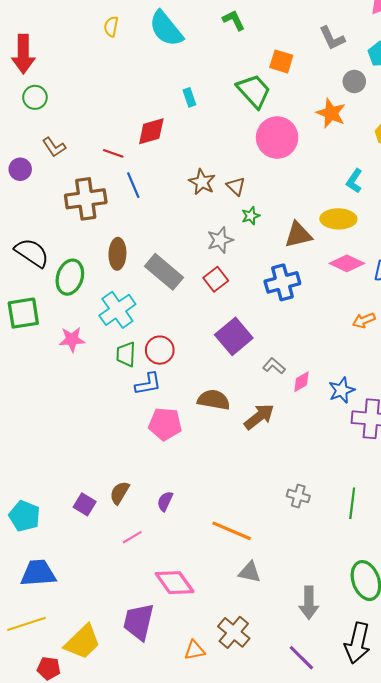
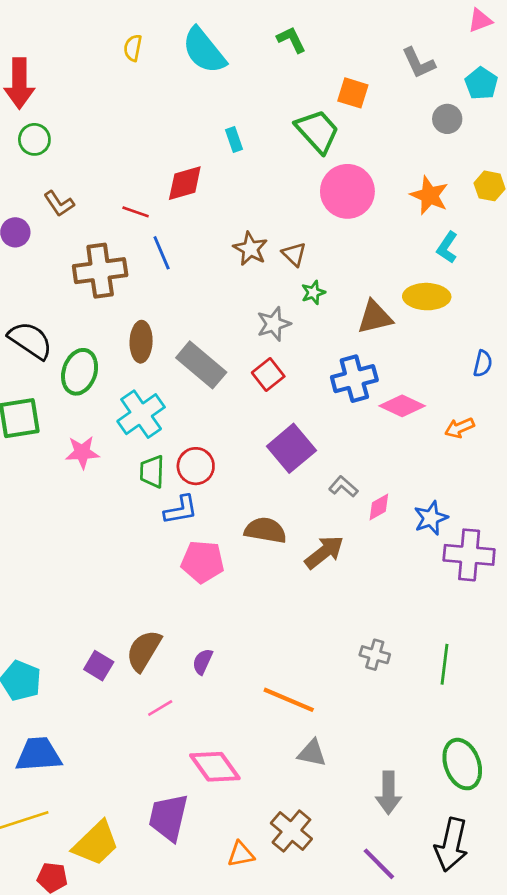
orange star: (331, 113) -> (429, 195), moved
pink diamond: (347, 263) -> (402, 406), moved
brown semicircle: (120, 493) -> (144, 651), size x1.4

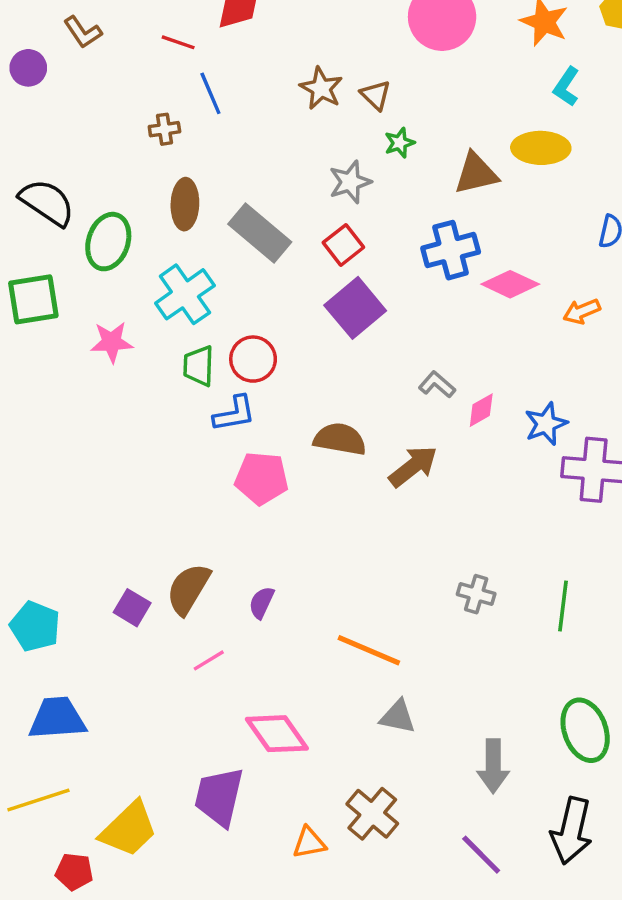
brown cross: (100, 271) -> (164, 129), moved, size x0.5
purple square: (291, 448) -> (355, 308), moved

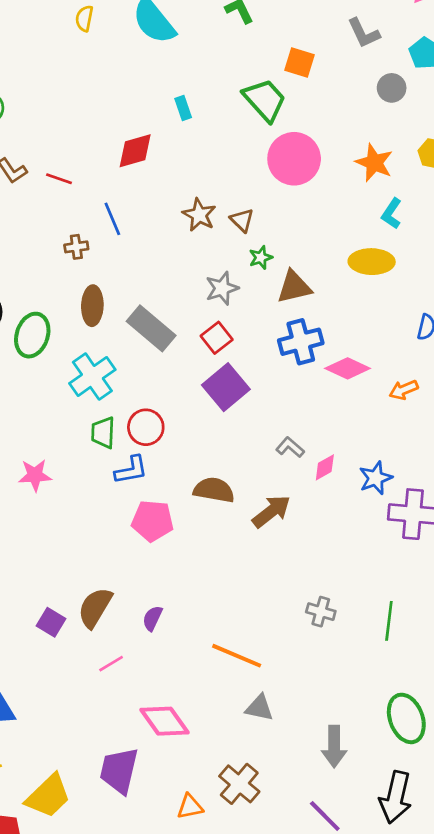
red line: (178, 42) -> (59, 179), moved
brown triangle: (476, 173) -> (294, 287), moved
pink star: (112, 342) -> (35, 475), moved

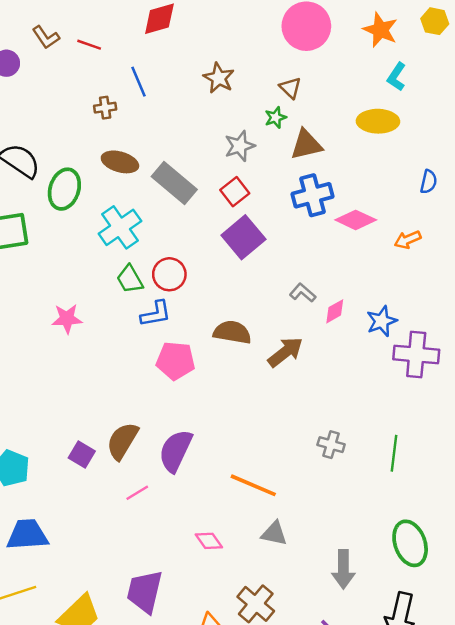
brown triangle: (242, 220) -> (290, 88), moved
brown ellipse: (92, 306) -> (120, 162), turned -76
green trapezoid: (103, 433) -> (130, 279), turned -32
purple semicircle: (152, 618) -> (176, 451), size x1.8
pink diamond: (164, 721) -> (209, 541), moved, size x0.6

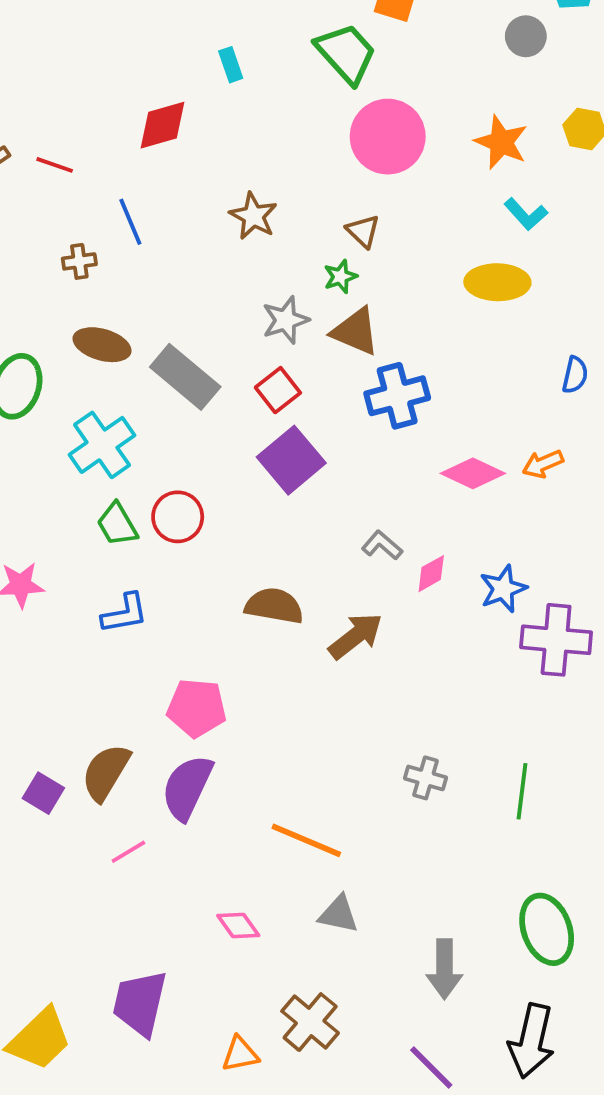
cyan L-shape: (396, 77) -> (526, 214), turned -76
brown triangle: (306, 145) -> (356, 331), moved, turned 36
pink diamond: (356, 220) -> (473, 473), moved
blue L-shape: (156, 314) -> (125, 613), moved
pink pentagon: (176, 361) -> (197, 708), moved

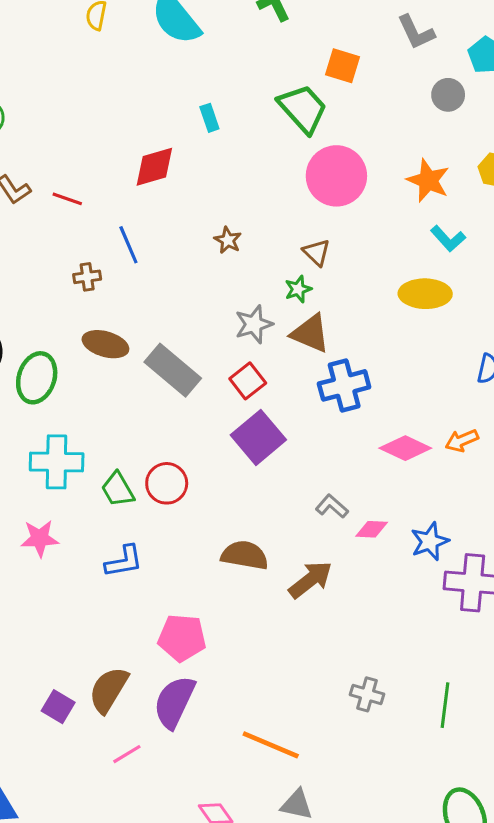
brown star: (253, 216) -> (228, 240), size x0.7
cyan cross: (102, 445) -> (57, 462), moved, turned 36
pink diamond: (431, 574) -> (372, 529), turned 32

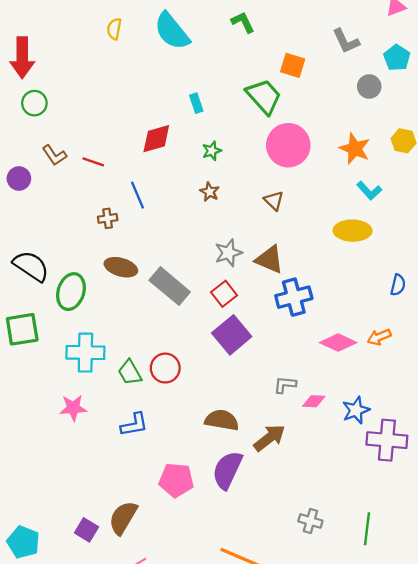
green star: (298, 289) -> (212, 151), moved
gray L-shape: (332, 506) -> (285, 385), turned -35
purple semicircle: (174, 702) -> (227, 470), moved

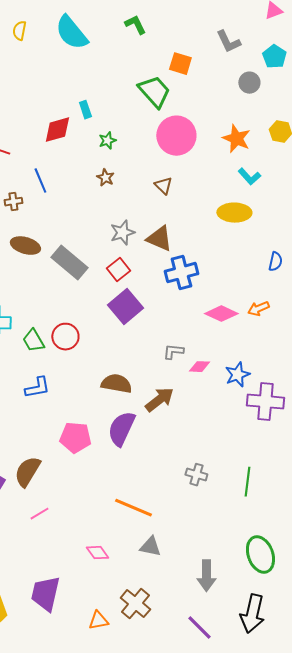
cyan rectangle: (196, 103) -> (85, 110), moved

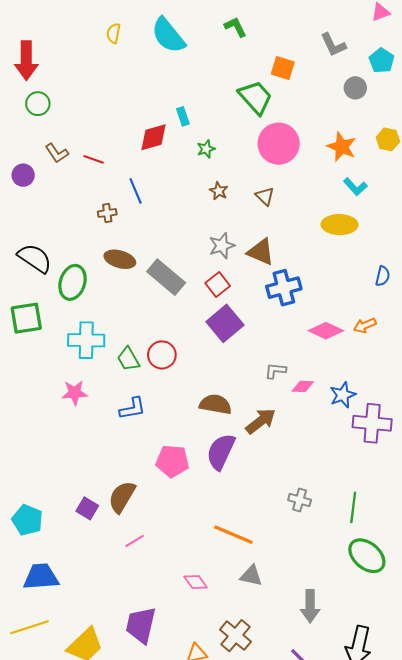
brown star: (105, 178) -> (219, 191), moved
green ellipse: (260, 555) -> (367, 556), moved, turned -30

